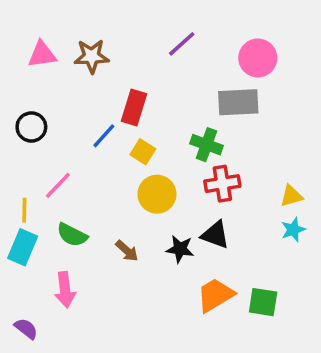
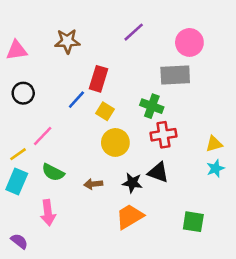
pink triangle: (42, 54) -> (17, 50), moved
yellow line: (24, 210) -> (18, 154), turned 54
brown arrow: (127, 251) -> (93, 184), turned 132
orange trapezoid: (215, 295) -> (130, 217), moved

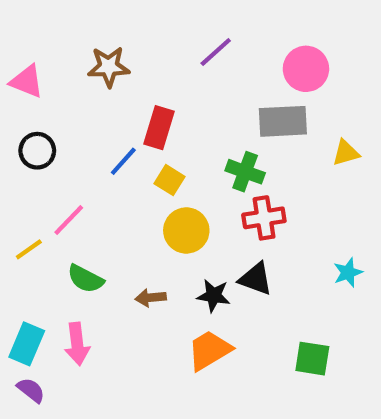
pink triangle: (17, 50) -> (27, 81), turned 30
yellow triangle: (214, 144) -> (346, 153), moved
cyan rectangle: (17, 181) -> (27, 344), moved

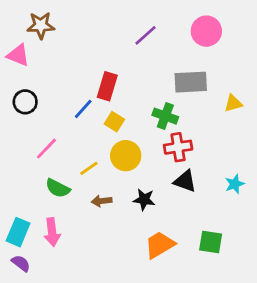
brown star: (109, 67) -> (41, 25), moved
pink circle: (306, 69) -> (206, 31), moved
yellow line: (29, 249) -> (89, 168), moved
black triangle: (256, 279) -> (185, 181), moved
orange trapezoid: (209, 350) -> (160, 245), moved

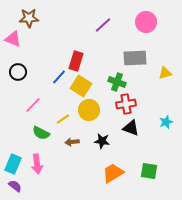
yellow square: (114, 122) -> (81, 86), size x1.5
cyan star: (235, 184) -> (166, 122), moved

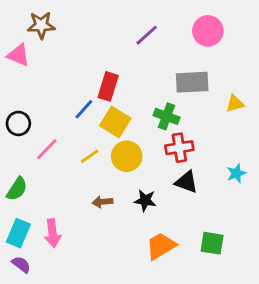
black circle: (18, 72) -> (18, 123), moved
yellow line: (63, 119) -> (90, 156), moved
green semicircle: (41, 133) -> (17, 189), moved, turned -84

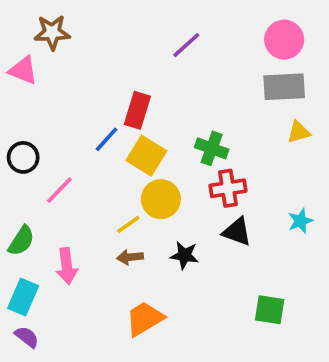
pink circle: (208, 31) -> (284, 40), moved
gray rectangle: (192, 82) -> (284, 87), moved
yellow line: (90, 156) -> (128, 225), moved
pink arrow: (53, 233) -> (67, 266), moved
orange trapezoid: (161, 246) -> (145, 319), moved

